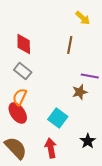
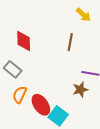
gray rectangle: (23, 71) -> (13, 69), moved
red ellipse: (18, 113) -> (41, 105), moved

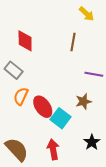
brown star: (80, 90) -> (83, 101), moved

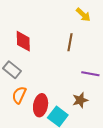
red ellipse: (43, 107) -> (41, 105), turned 45

